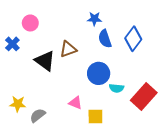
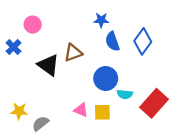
yellow square: (95, 116) -> (102, 112), moved

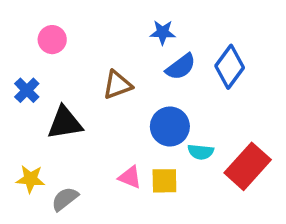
blue semicircle: (112, 41) -> (181, 67), turned -108
blue cross: (13, 47) -> (27, 90), moved
black triangle: (48, 65) -> (65, 123), moved, turned -45

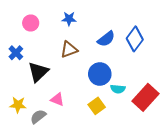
blue star: (163, 32) -> (69, 19), moved
black triangle: (65, 123) -> (38, 72), turned -35
pink triangle: (130, 177) -> (57, 100), moved
yellow square: (164, 181) -> (97, 106), turned -35

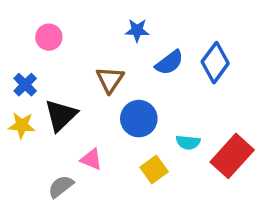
blue star: (69, 19) -> (137, 30), moved
brown triangle: (69, 50) -> (110, 80), turned -36
blue circle: (100, 74) -> (139, 119), moved
yellow star: (18, 105) -> (22, 125), moved

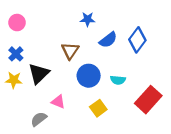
pink circle: (49, 37) -> (17, 23), moved
cyan semicircle: (188, 142) -> (118, 80), moved

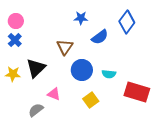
blue diamond: (137, 40) -> (127, 22), moved
blue cross: (16, 54) -> (15, 40), moved
red rectangle: (148, 100) -> (137, 92), turned 65

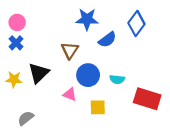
blue star: (81, 18) -> (87, 19), size x1.5
pink triangle: (54, 94) -> (70, 94), moved
yellow square: (91, 100) -> (98, 107), turned 35
gray semicircle: (36, 110) -> (26, 118), moved

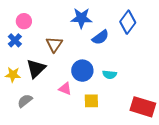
pink circle: (17, 22) -> (24, 21), moved
brown triangle: (70, 50) -> (54, 44), moved
red rectangle: (147, 99) -> (143, 107), moved
gray semicircle: (26, 118) -> (25, 101), moved

